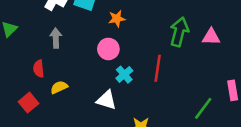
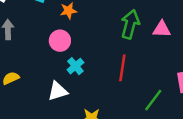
red line: (158, 68) -> (122, 68), moved
white triangle: (106, 100) -> (58, 91), turned -35

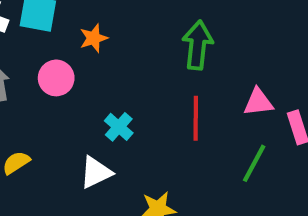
pink triangle: (162, 29) -> (258, 102), moved
pink circle: (60, 41) -> (56, 78), moved

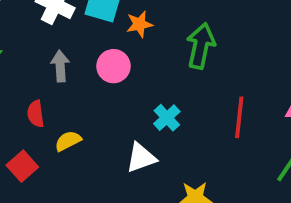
orange star: (94, 38) -> (139, 24), moved
green arrow: (198, 45) -> (201, 46), moved

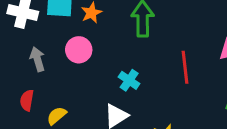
red semicircle: (36, 114) -> (27, 100), turned 30

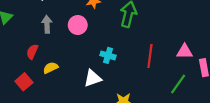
cyan cross: (129, 80) -> (108, 55), turned -32

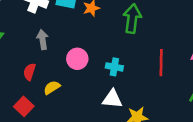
pink circle: (78, 25) -> (77, 59), moved
white triangle: (93, 78) -> (112, 99), moved, turned 30

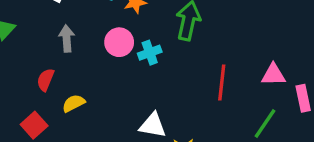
pink circle: (77, 59) -> (119, 42), moved
cyan cross: (114, 67) -> (150, 53), moved, turned -35

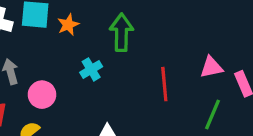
pink circle: (119, 42) -> (42, 95), moved

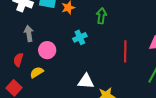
green arrow: (121, 32) -> (101, 16), size x0.7

